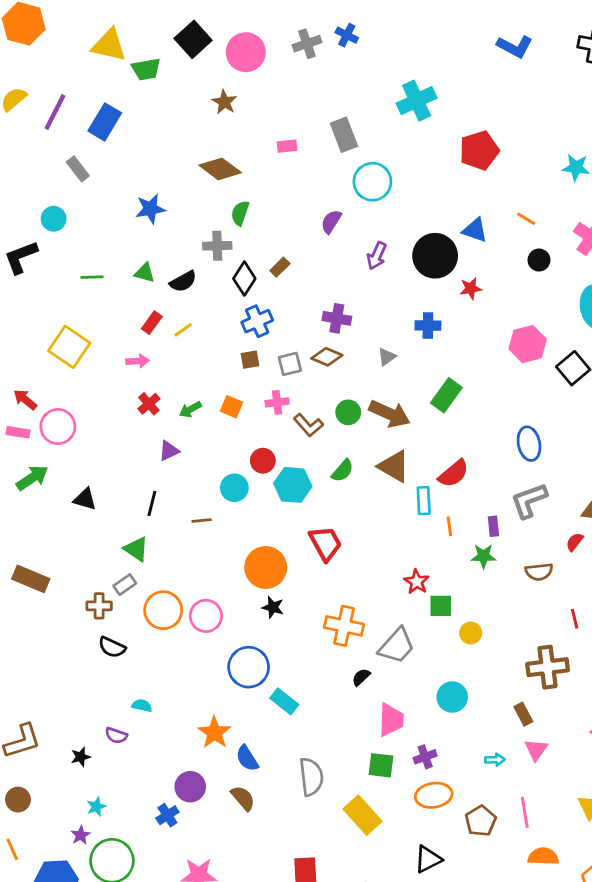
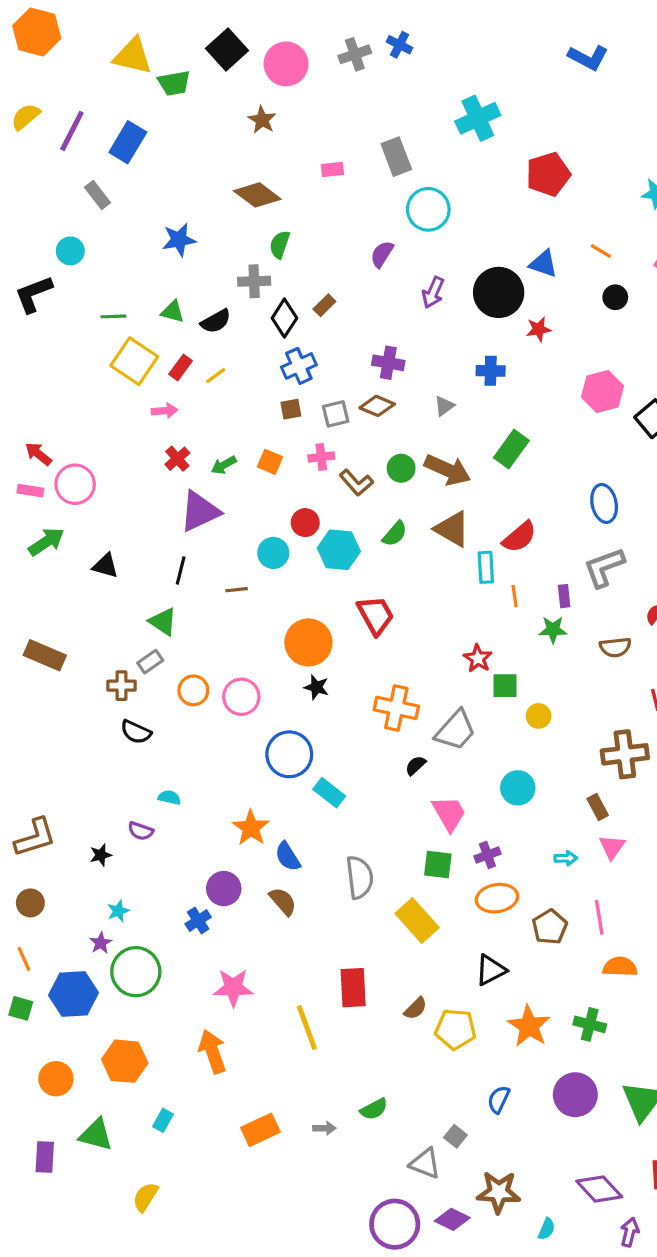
yellow square: (69, 347) -> (134, 361), moved
purple triangle: (169, 451) -> (200, 511), size x1.8
orange circle: (163, 610) -> (193, 690), size x0.7
pink trapezoid: (391, 720) -> (449, 813), turned -32

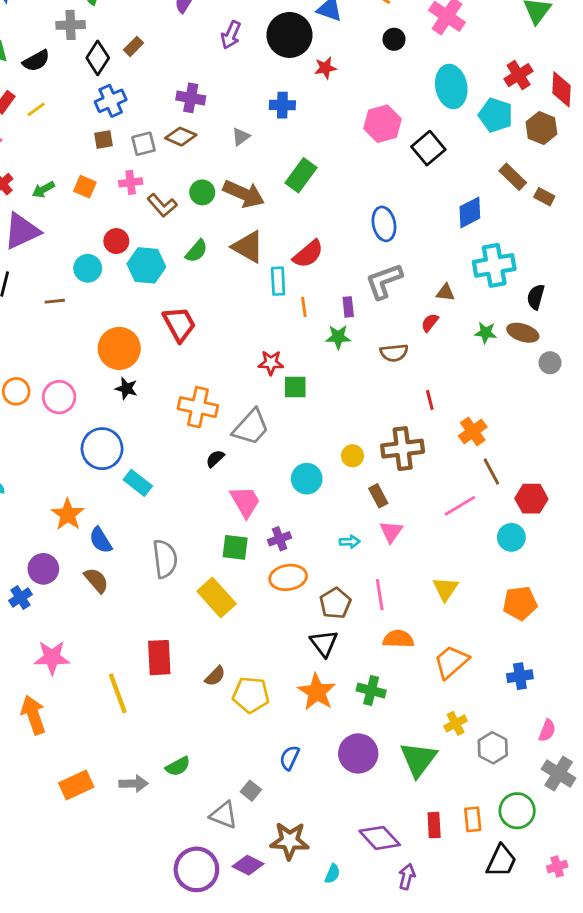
red star: (478, 658) -> (271, 363), turned -30
yellow circle: (539, 716) -> (353, 456), moved
black triangle: (491, 970) -> (324, 643), moved, turned -40
gray arrow: (324, 1128) -> (134, 784), size x1.4

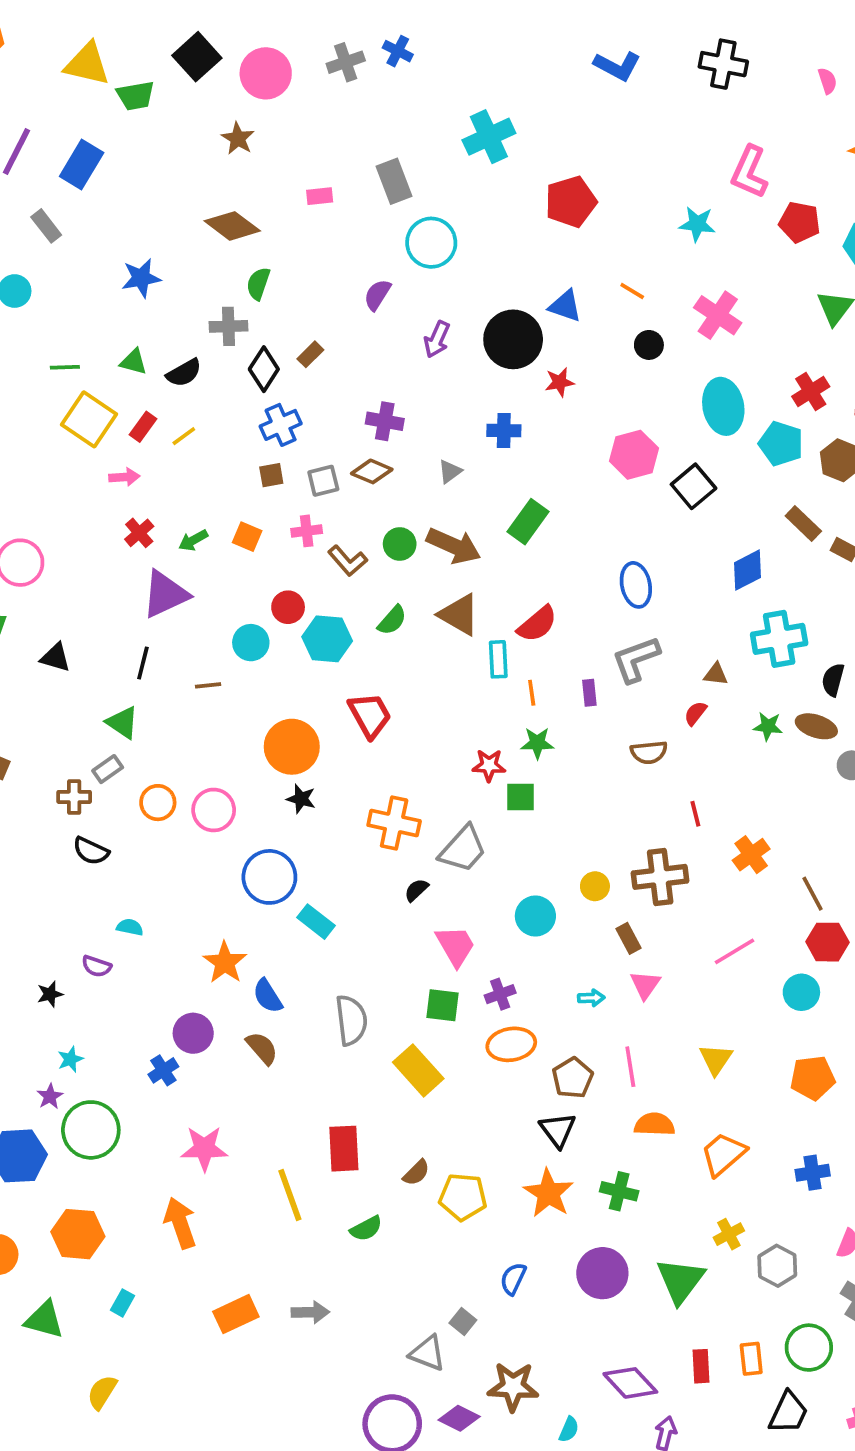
green star: (338, 337) -> (537, 743), moved
brown line: (491, 472) -> (813, 894), moved
green semicircle: (178, 766) -> (366, 1229), moved

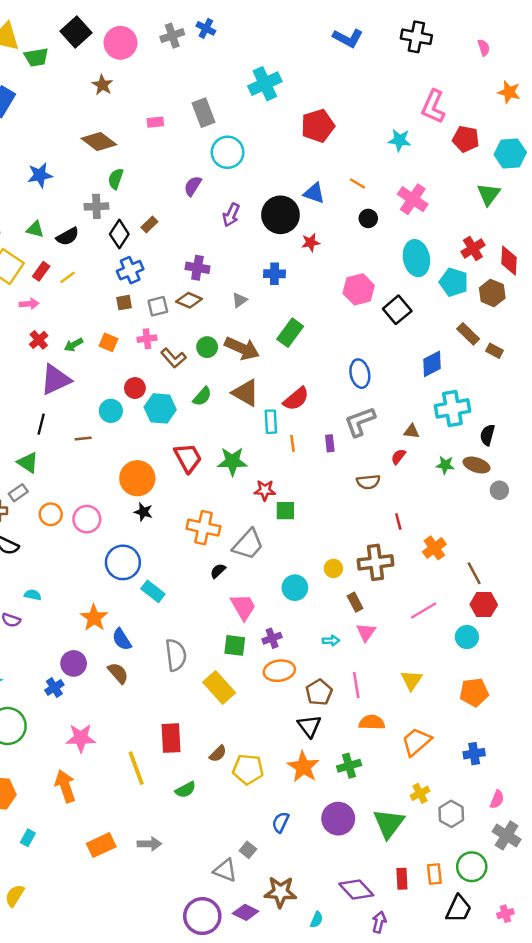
green star: (537, 743) -> (232, 461), moved, size x1.4
green cross: (619, 1191) -> (349, 766), turned -30

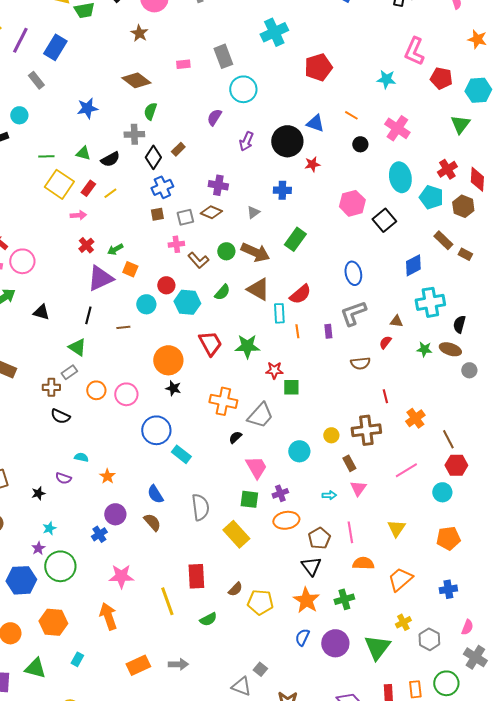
orange square: (108, 342) -> (130, 269), moved
orange star: (94, 618) -> (107, 476), moved, size x0.7
blue semicircle: (280, 822) -> (302, 637), moved

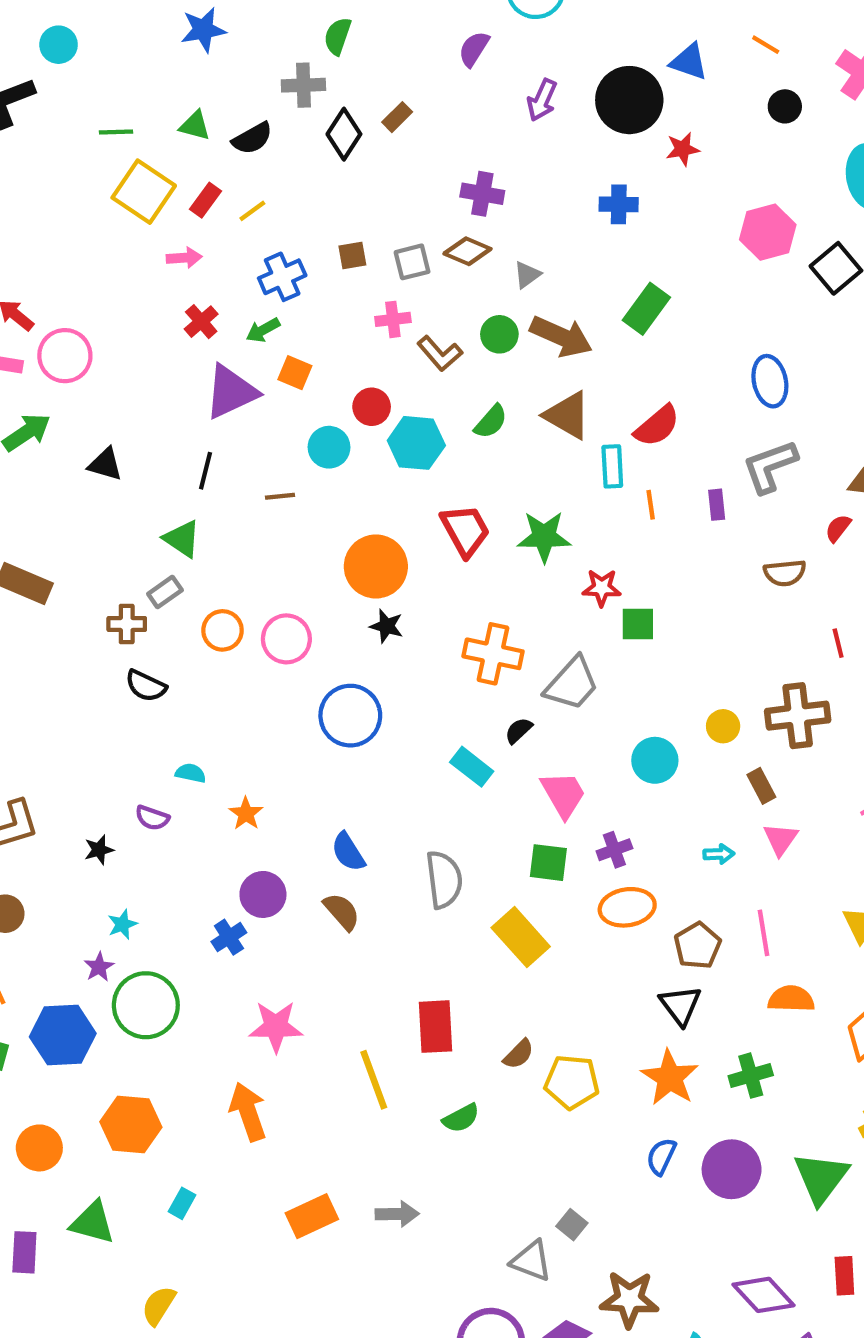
blue cross: (162, 187) -> (282, 277), moved
gray triangle: (253, 212) -> (527, 275), moved
cyan rectangle: (181, 454) -> (472, 767), moved

